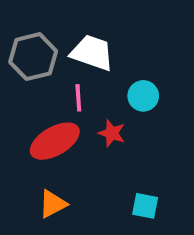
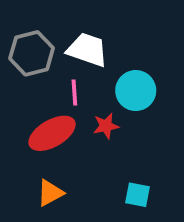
cyan circle: (143, 96) -> (136, 91), size x1.4
red star: (112, 133) -> (106, 126), turned -30

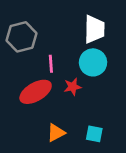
white trapezoid: (87, 50) -> (94, 29), moved, turned 72
orange triangle: (50, 193) -> (56, 133), moved

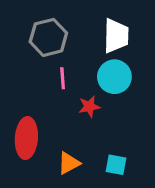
gray hexagon: (22, 37) -> (48, 37), moved
red ellipse: (36, 92) -> (26, 138), moved, turned -56

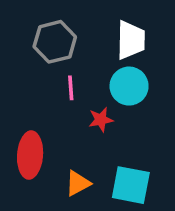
cyan square: (116, 165) -> (131, 185), size x1.6

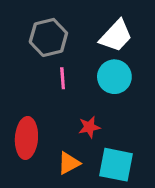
white trapezoid: (131, 40) -> (116, 36), turned 42
red star: (101, 120) -> (89, 127), moved

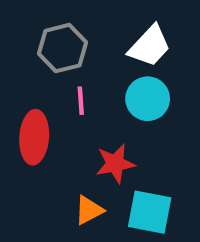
red star: (89, 127) -> (115, 164), size x1.4
red ellipse: (26, 138) -> (34, 137), moved

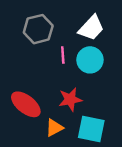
pink line: (81, 101) -> (63, 55), moved
red ellipse: (34, 137) -> (26, 104), moved, turned -56

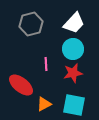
pink line: (63, 55) -> (46, 64), moved
red star: (70, 99) -> (73, 73), moved

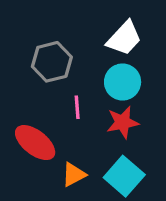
gray hexagon: (31, 24) -> (52, 62), moved
cyan square: (74, 105) -> (124, 176), turned 30

